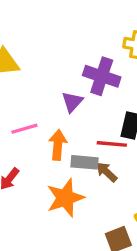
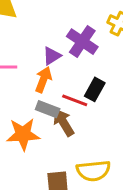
orange arrow: (58, 145) -> (43, 80), moved
brown arrow: (107, 172) -> (64, 122), size x1.4

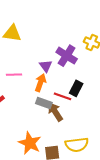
purple triangle: (52, 56) -> (46, 66), turned -32
orange star: (23, 134) -> (30, 143), moved, turned 30

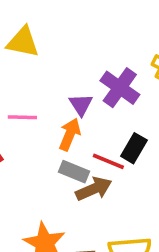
brown arrow: (55, 112) -> (94, 189), turned 96

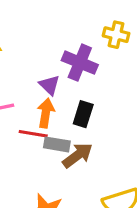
black rectangle: (134, 148) -> (83, 114), moved
red line: (108, 161) -> (33, 134), moved

